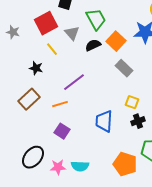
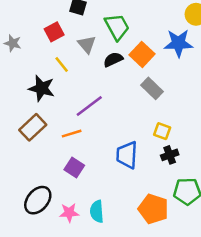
red square: (46, 23) -> (54, 32), size x0.7
black star: (36, 68) -> (42, 88), size x1.5
cyan semicircle: (80, 166) -> (97, 211), turned 84

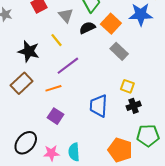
yellow line: (62, 65) -> (57, 40), moved

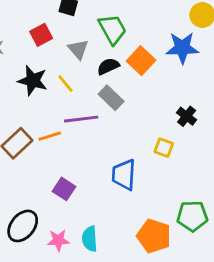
black star: (29, 51) -> (33, 81), moved
gray rectangle: (119, 51) -> (111, 98), moved
purple line: (68, 66) -> (81, 119), turned 30
orange line: (53, 88) -> (50, 136), moved
black cross: (134, 106) -> (187, 116), moved, turned -32

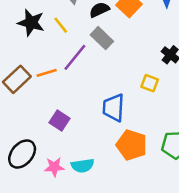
purple line: (81, 119) -> (75, 57), turned -44
orange pentagon: (154, 236) -> (132, 145), moved
cyan semicircle: (90, 239) -> (83, 166), turned -95

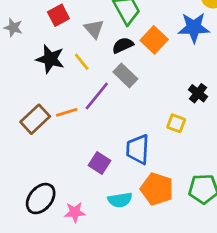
purple square: (59, 121) -> (99, 163), moved
cyan semicircle: (83, 166) -> (120, 200), moved

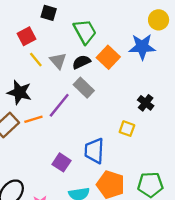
gray triangle: (94, 29) -> (58, 61), moved
black star: (50, 59) -> (19, 92), moved
yellow line: (82, 62) -> (36, 60), moved

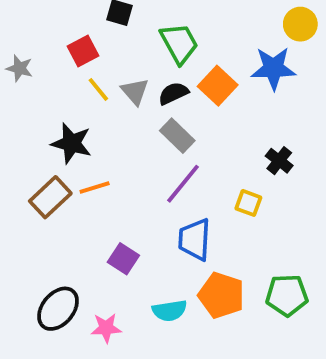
purple line: (59, 105) -> (183, 184), moved
purple square: (62, 162) -> (123, 259), moved

